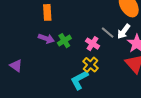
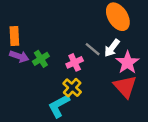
orange rectangle: (47, 12) -> (14, 36), moved
pink cross: (92, 44) -> (75, 62), turned 32

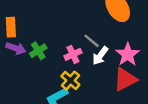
white arrow: (112, 48) -> (100, 56), moved
red triangle: (125, 87) -> (125, 79), turned 45

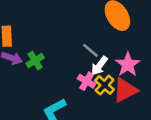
pink cross: (73, 54) -> (87, 81), moved, turned -35
yellow cross: (70, 81) -> (105, 85), moved

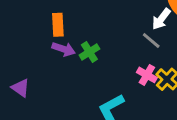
white arrow: (99, 66) -> (161, 19), moved

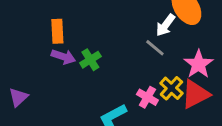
pink cross: (147, 75) -> (147, 97), moved
purple triangle: (20, 88) -> (18, 97), turned 42

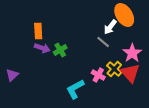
red triangle: (195, 94) -> (130, 73), turned -45

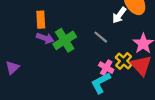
gray line: (103, 42) -> (101, 37), moved
green cross: (60, 50) -> (65, 40), size x1.5
cyan L-shape: (75, 89) -> (101, 83), moved

